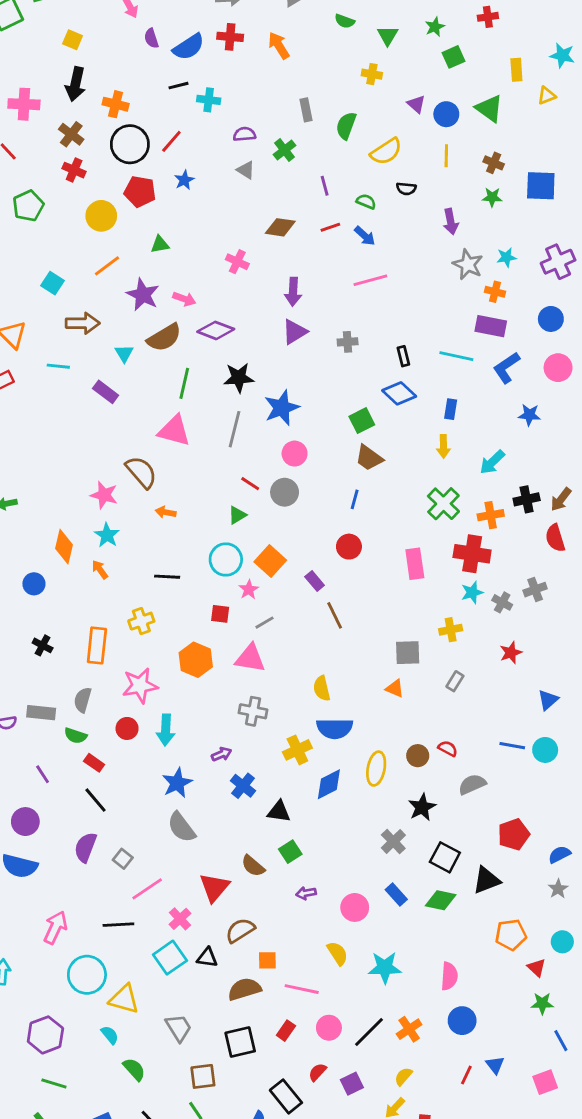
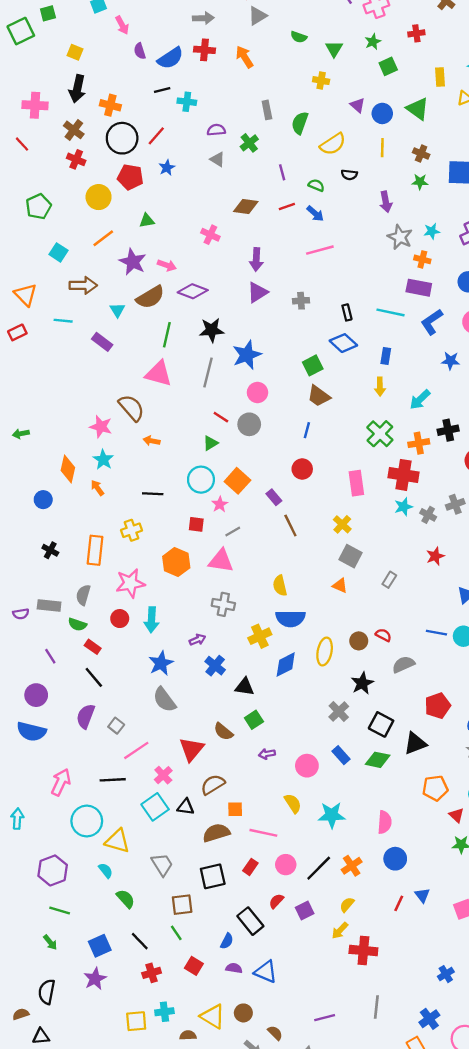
green pentagon: (28, 206) -> (38, 206), moved
yellow cross: (451, 630) -> (342, 524), moved, turned -36
gray square: (408, 653) -> (350, 556), turned 30

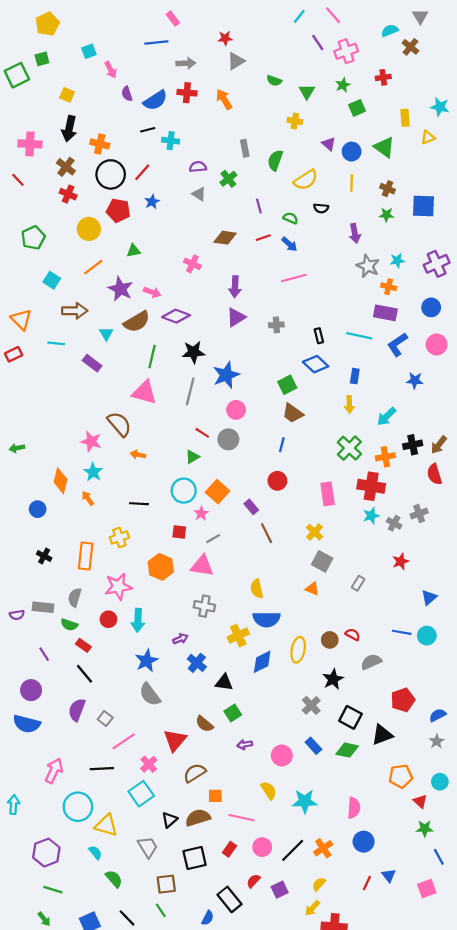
black triangle: (186, 807) -> (169, 820), moved, turned -49

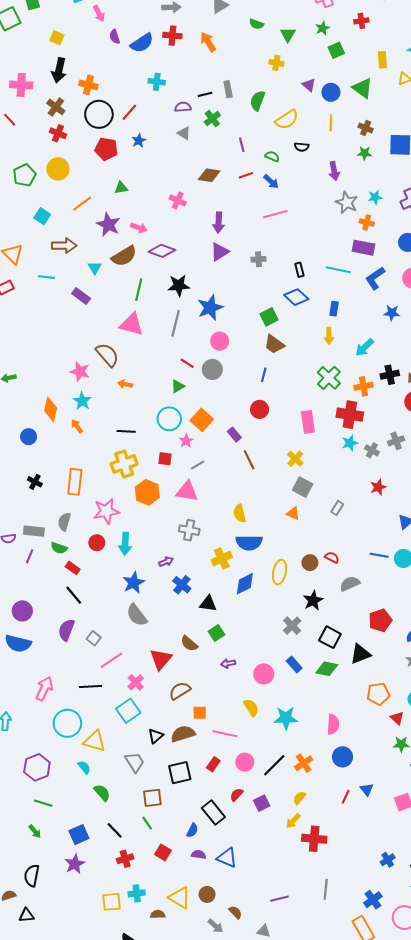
black line: (148, 130) -> (205, 94), moved
yellow circle: (89, 229) -> (58, 169), moved
yellow cross: (119, 537) -> (124, 464), moved, size x1.4
purple line: (44, 654) -> (30, 556), moved, turned 56

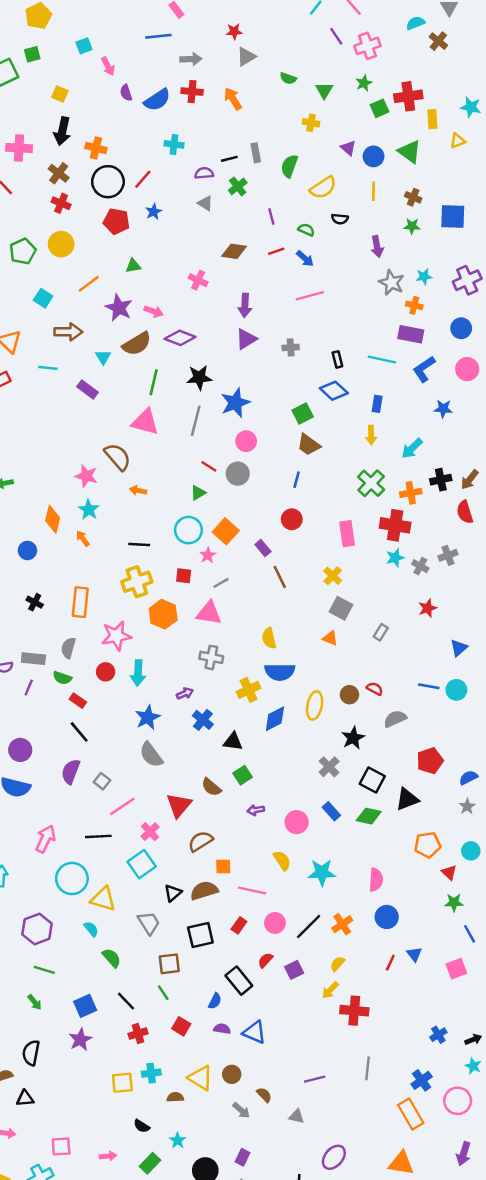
red cross: (361, 21) -> (408, 96), moved, size x1.6

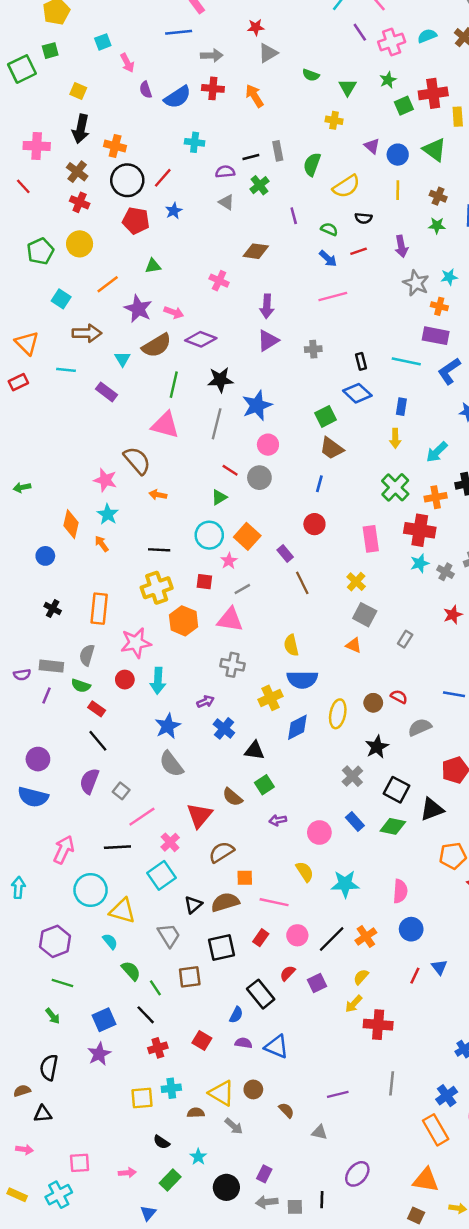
cyan semicircle: (416, 23) -> (427, 36), moved
red line: (276, 251) -> (359, 251), moved
green line: (163, 993) -> (155, 988), moved
gray arrow: (241, 1110) -> (234, 1126), moved

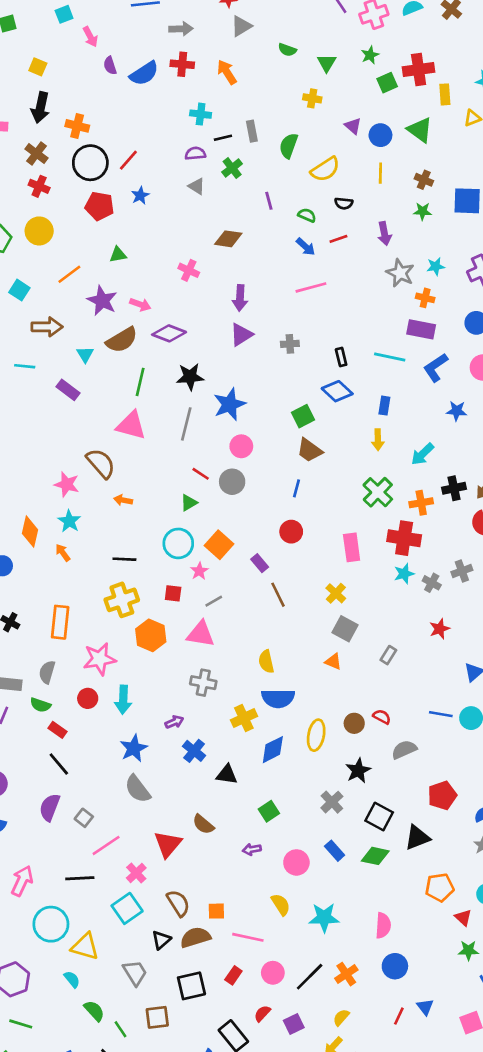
cyan cross: (195, 142) -> (201, 114), moved
green square: (264, 785) -> (269, 811), moved
brown semicircle: (221, 852) -> (178, 903), moved, turned 90

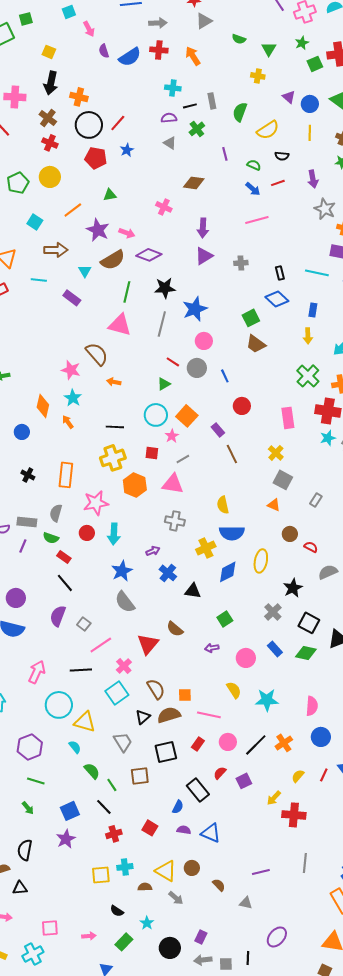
blue line: (296, 488) -> (225, 376), moved, turned -40
brown circle: (354, 723) -> (290, 534), moved
yellow semicircle: (341, 1017) -> (298, 776), moved

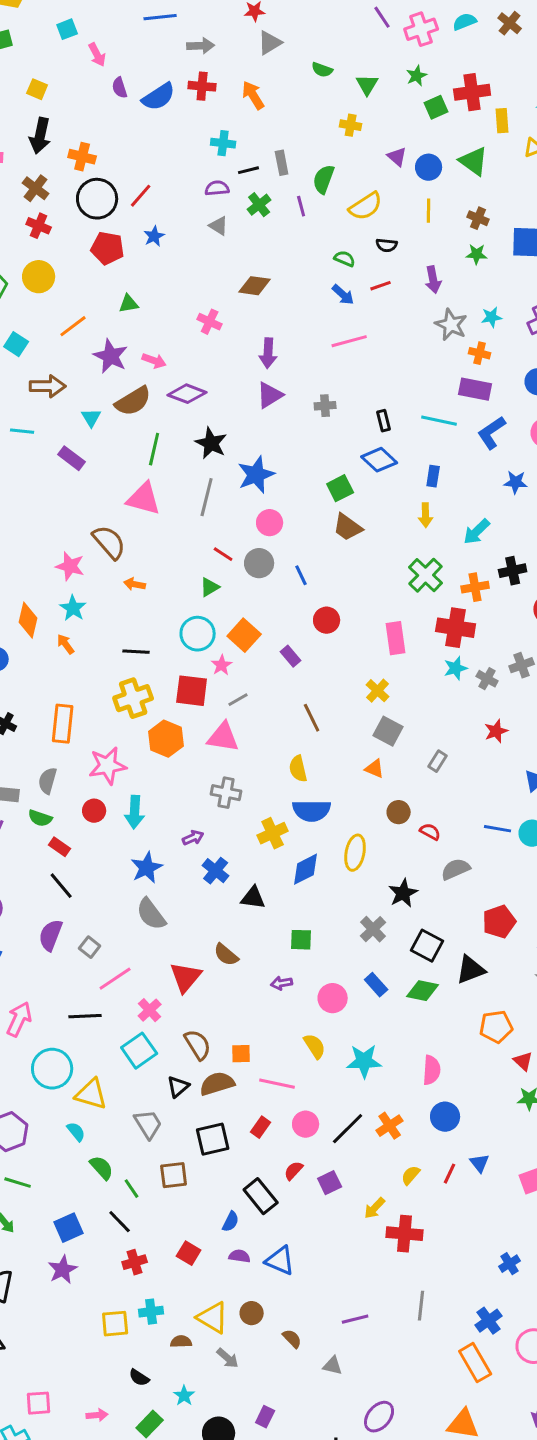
purple line: (225, 154) -> (301, 206), moved
black star: (165, 288) -> (211, 443), turned 30
red square: (152, 453) -> (192, 691), size x1.6
brown line: (232, 454) -> (312, 718), moved
green square: (225, 619) -> (301, 940), turned 35

